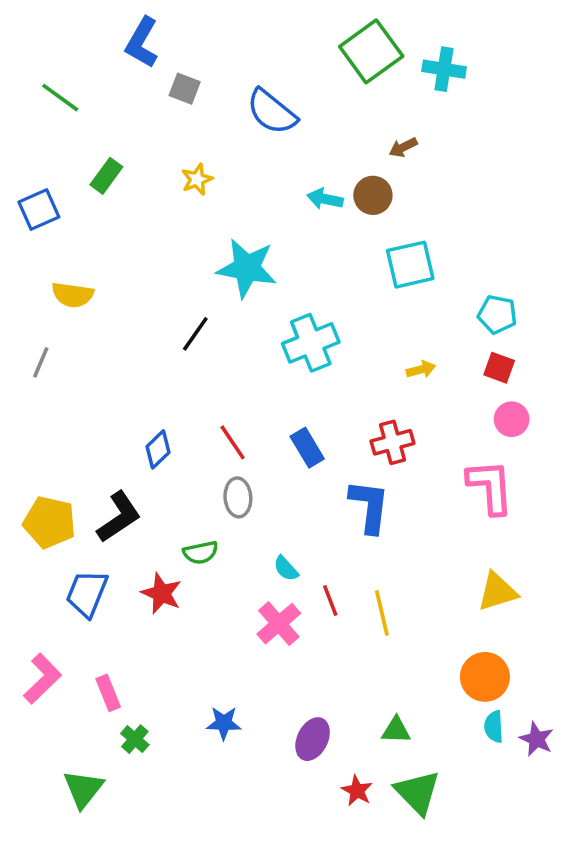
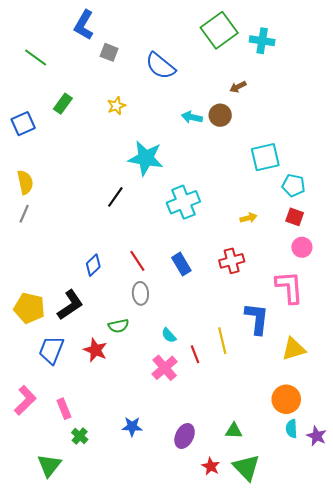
cyan square: (410, 265) -> (265, 157), moved
yellow semicircle: (73, 295) -> (25, 182), moved, turned -110
blue L-shape: (369, 506) -> (257, 319), moved
yellow line: (382, 613) -> (222, 341), moved

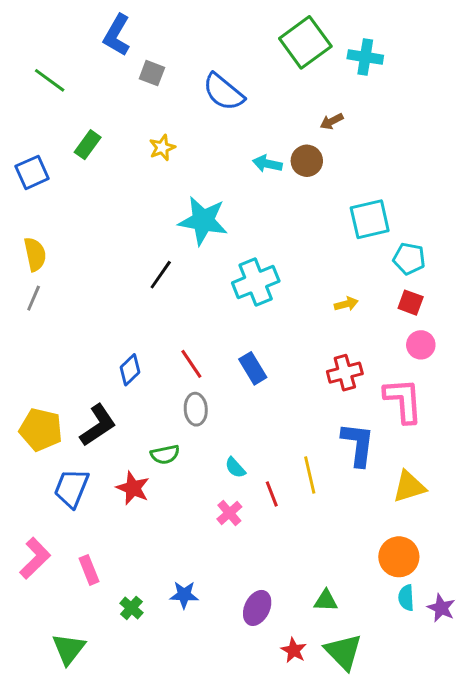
red cross: (232, 261) -> (345, 373), moved
pink cross: (165, 368) -> (229, 513), size x0.7
green cross: (80, 436) -> (131, 608), moved

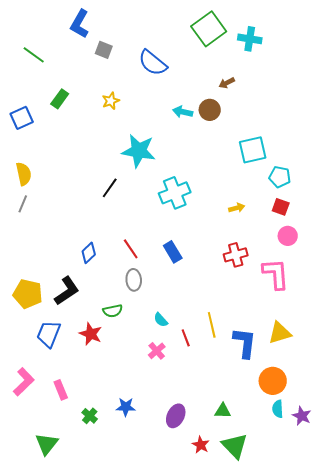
blue L-shape: (358, 444) -> (245, 343), moved

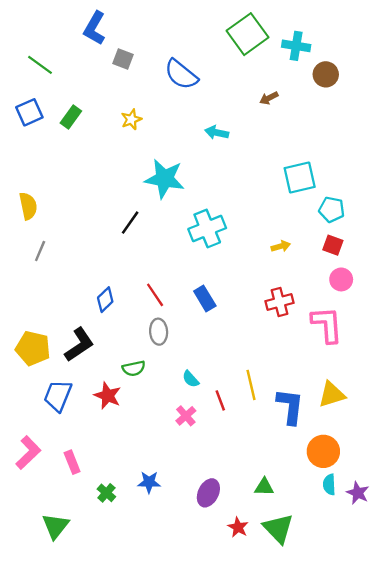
brown circle: (210, 110) -> (326, 74), moved
blue square: (22, 118) -> (29, 112), moved
gray line: (23, 204) -> (40, 251), moved

